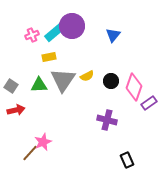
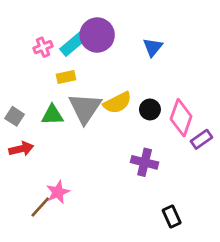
yellow semicircle: (87, 76) -> (117, 103), size x1.5

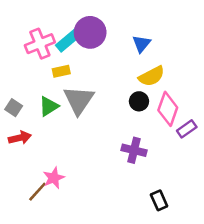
pink cross: (43, 47) -> (40, 44), size x1.6
yellow semicircle: (117, 103) -> (152, 76), moved
green triangle: (52, 115) -> (49, 106), turned -30

